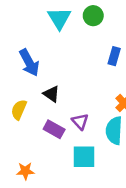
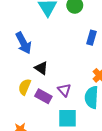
yellow semicircle: (19, 110) -> (25, 87), moved

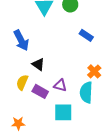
blue rectangle: (92, 38) -> (86, 35), turned -72
purple triangle: (64, 90) -> (60, 85), turned -32

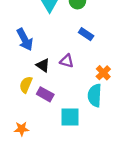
blue rectangle: (86, 35) -> (86, 34), moved
purple triangle: (60, 85) -> (67, 61), moved

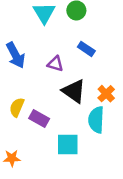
purple triangle: (67, 61) -> (55, 64), moved
black triangle: (43, 65) -> (74, 91), moved, size x1.5

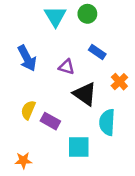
orange cross: (106, 94) -> (119, 82), moved

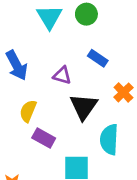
black triangle: (85, 94) -> (84, 107), turned 30
yellow semicircle: (28, 110) -> (28, 111), moved

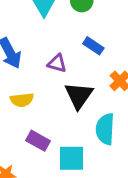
yellow semicircle: (28, 111) -> (22, 100), turned -120
purple rectangle: (44, 138) -> (38, 141), moved

